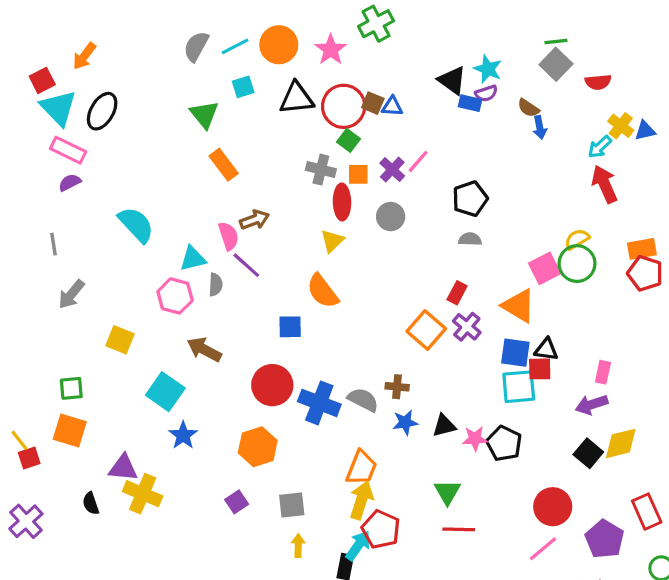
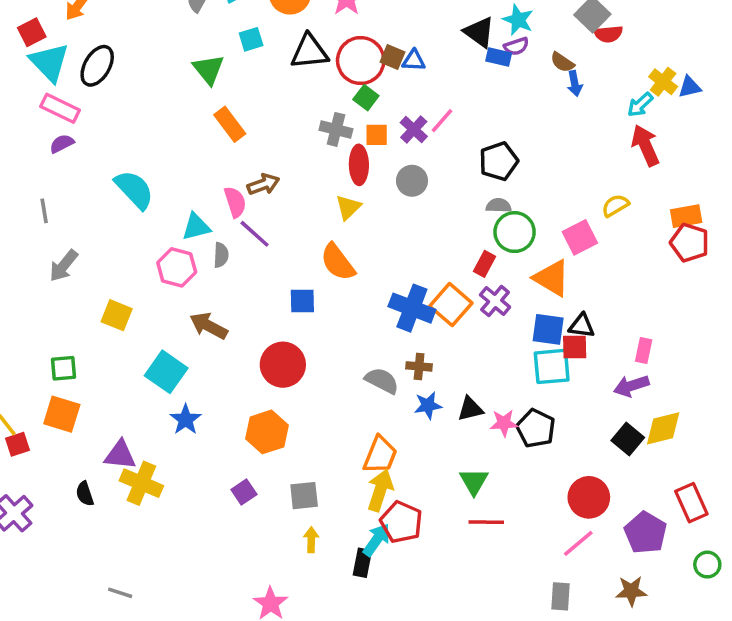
red semicircle: (598, 82) -> (608, 34), moved
green circle: (577, 264) -> (515, 232), moved
blue cross: (319, 403) -> (412, 308), moved

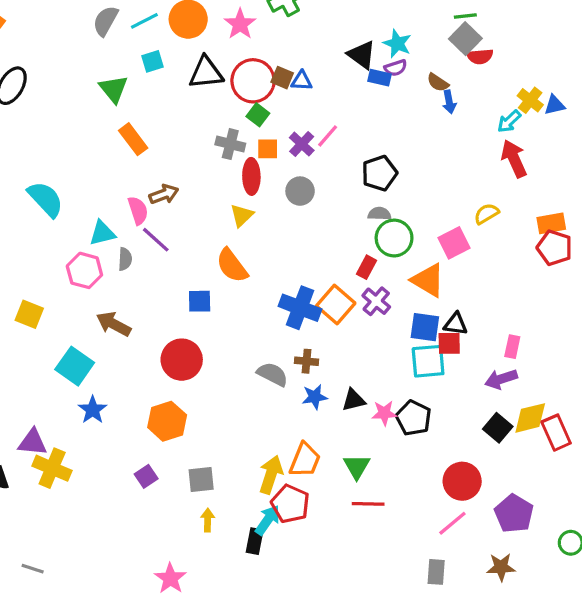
orange trapezoid: (380, 455) -> (305, 460), moved
red rectangle: (691, 503) -> (556, 433), moved

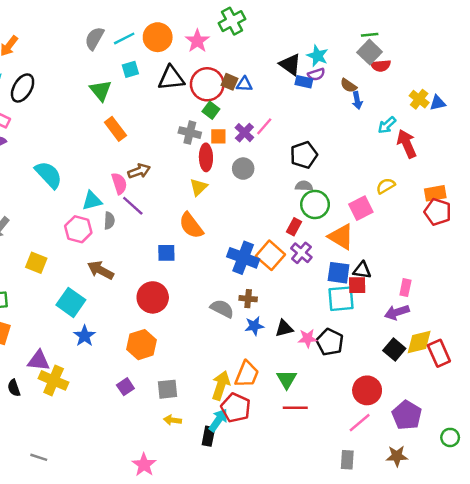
cyan arrow: (509, 121) -> (387, 125), moved
yellow arrow: (208, 520) -> (173, 420), turned -84

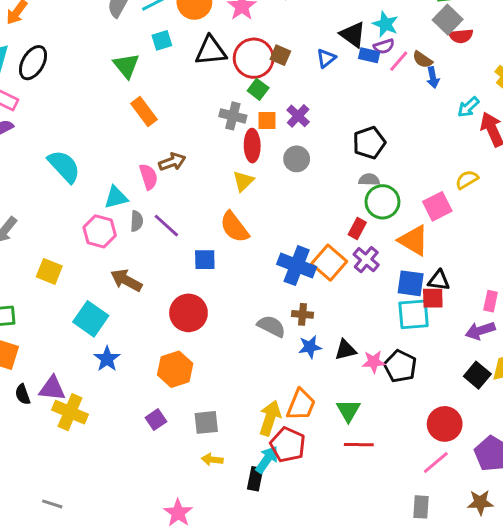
blue triangle: (244, 84) -> (326, 58), moved, turned -42
pink line: (264, 126) -> (399, 61), moved
purple line: (133, 206) -> (166, 226), moved
black semicircle: (14, 388) -> (23, 394), moved

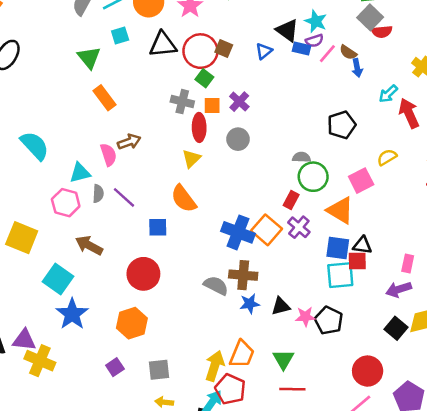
black pentagon: (369, 143) -> (342, 125), moved
yellow square: (49, 271) -> (22, 238), size x1.4
brown cross: (303, 314) -> (243, 275), size x1.5
blue star: (107, 359) -> (72, 314), size x1.4

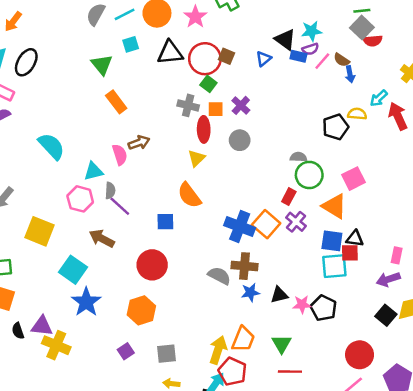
cyan star: (316, 21) -> (312, 31), turned -30
yellow semicircle: (387, 157) -> (357, 114), moved, turned 36
purple line: (124, 197) -> (120, 206), moved

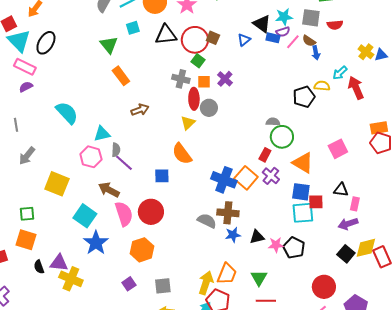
gray square: (362, 28) -> (311, 18), moved, turned -36
gray circle: (240, 140) -> (209, 108), moved
pink semicircle: (120, 155) -> (124, 214), moved, size x1.4
pink square: (354, 179) -> (338, 149), moved
black triangle: (355, 238) -> (341, 190), moved

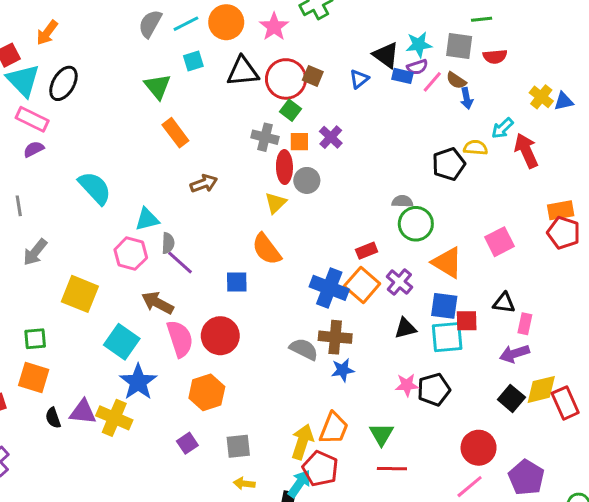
red rectangle: (265, 155) -> (367, 251), moved, turned 40
black triangle: (257, 237) -> (405, 328), moved
black pentagon: (294, 248) -> (434, 389), turned 30
yellow cross: (71, 279) -> (114, 418), moved

